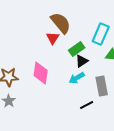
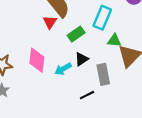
black triangle: (82, 61) -> (82, 59), moved
cyan arrow: (77, 78) -> (63, 69), moved

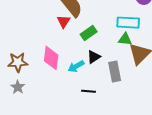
cyan rectangle: (102, 18) -> (128, 23), moved, turned 70
black line: (87, 95) -> (89, 91), moved, turned 32

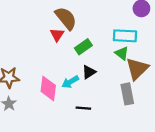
green triangle: (125, 39) -> (122, 53), turned 32
pink diamond: (51, 58) -> (48, 88), moved
gray rectangle: (115, 72) -> (127, 94), moved

